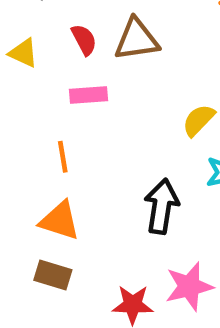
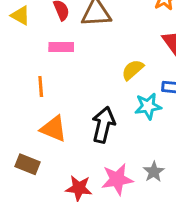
orange triangle: (60, 221) -> (54, 129), moved

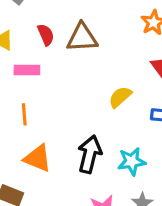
pink rectangle: (61, 47) -> (27, 70), moved
cyan star: (148, 106) -> (132, 161), moved

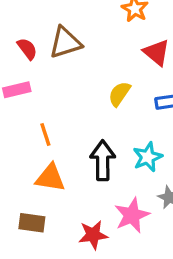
orange line: (24, 114) -> (45, 135), moved

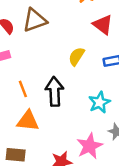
black arrow: (103, 160) -> (54, 91), moved

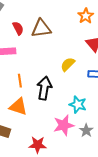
cyan star: (99, 102) -> (78, 105), turned 30
pink star: (90, 146) -> (64, 125), moved

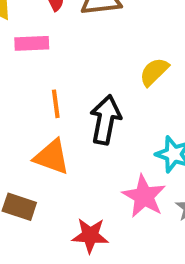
pink star: (64, 125) -> (144, 196), turned -30

